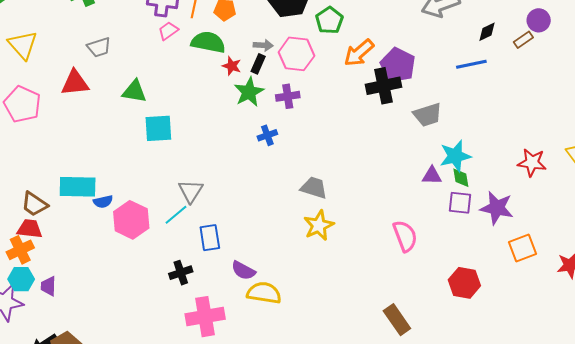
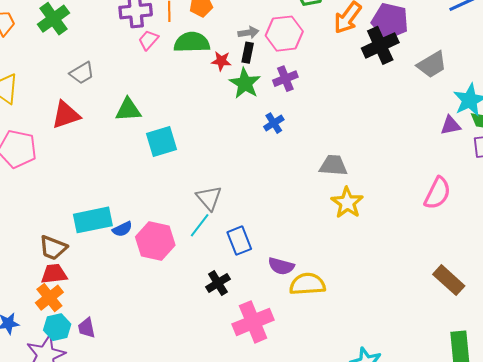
pink semicircle: (405, 236) -> (437, 193), turned 60

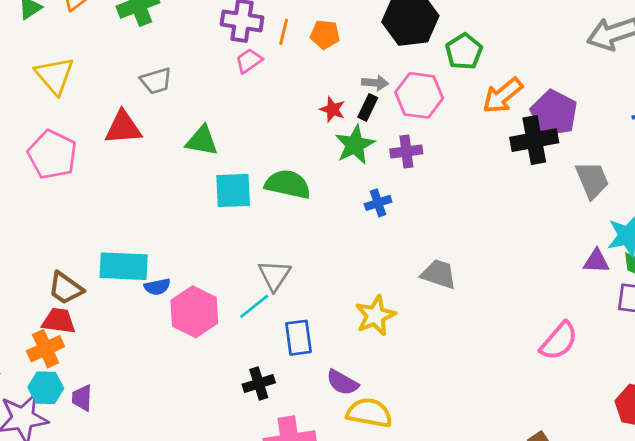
green semicircle: (192, 42) -> (288, 184), moved
gray trapezoid: (432, 65) -> (592, 180), turned -96
yellow star: (347, 203) -> (375, 316), moved

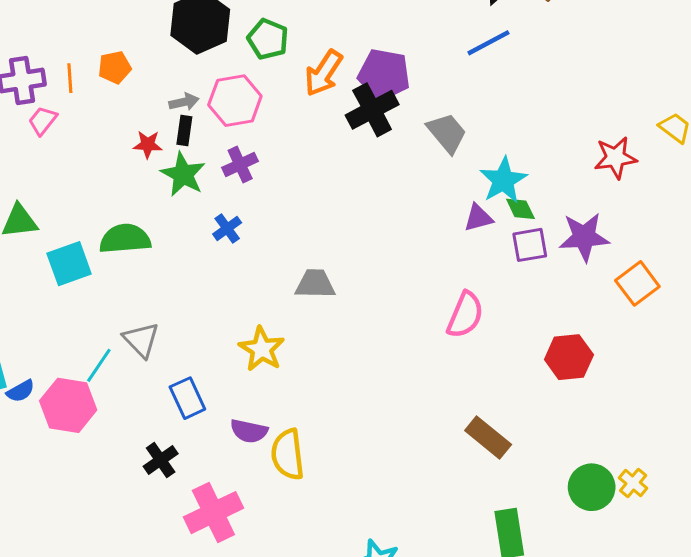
cyan line: (254, 306) -> (99, 365), moved
yellow semicircle: (369, 413) -> (288, 454), turned -90

